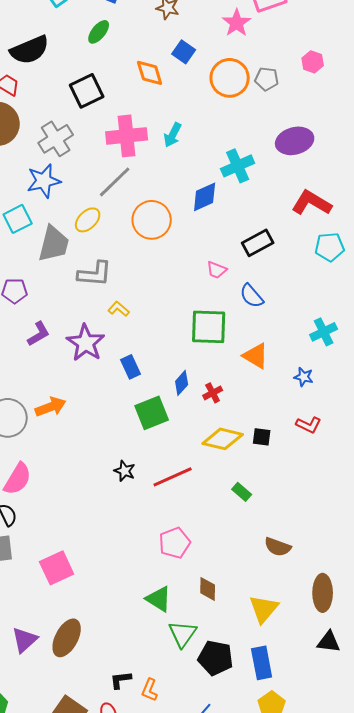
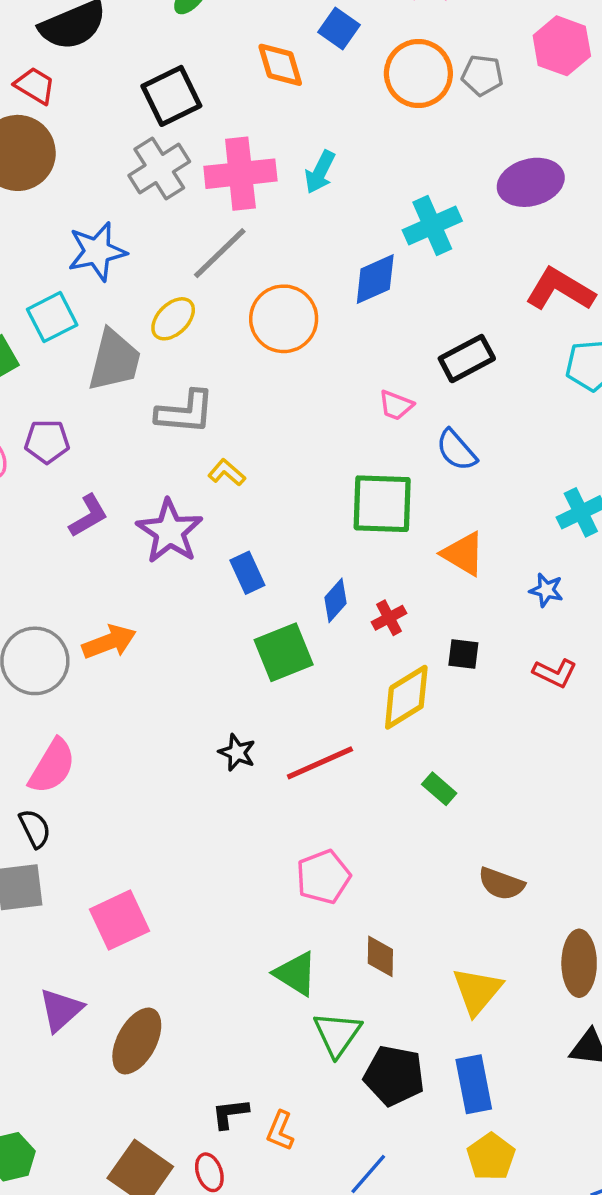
pink hexagon: (313, 62) -> (562, 46), size x1.5
gray cross: (56, 139) -> (159, 169), moved
black square: (262, 437) -> (463, 654), moved
yellow diamond: (223, 439) -> (406, 697), turned -45
purple triangle: (25, 640) -> (61, 1010), moved

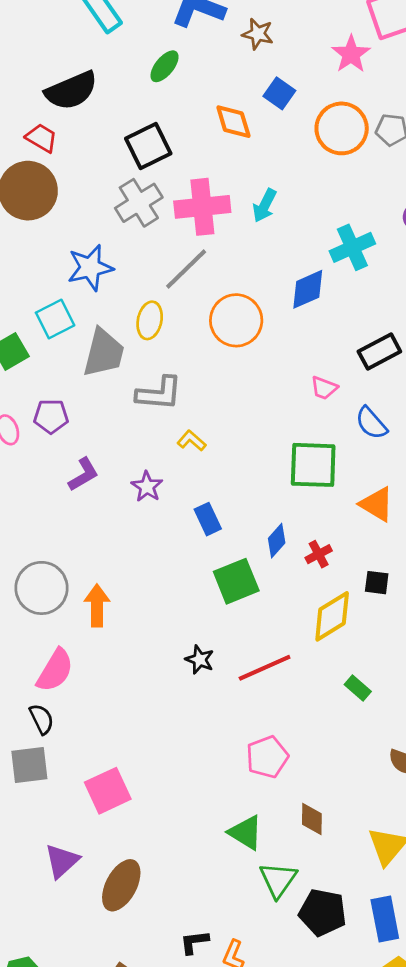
yellow ellipse: (173, 319) -> (150, 320), turned -33
purple star: (170, 531) -> (147, 487), size x0.6
orange arrow: (109, 642) -> (97, 606), moved, turned -69

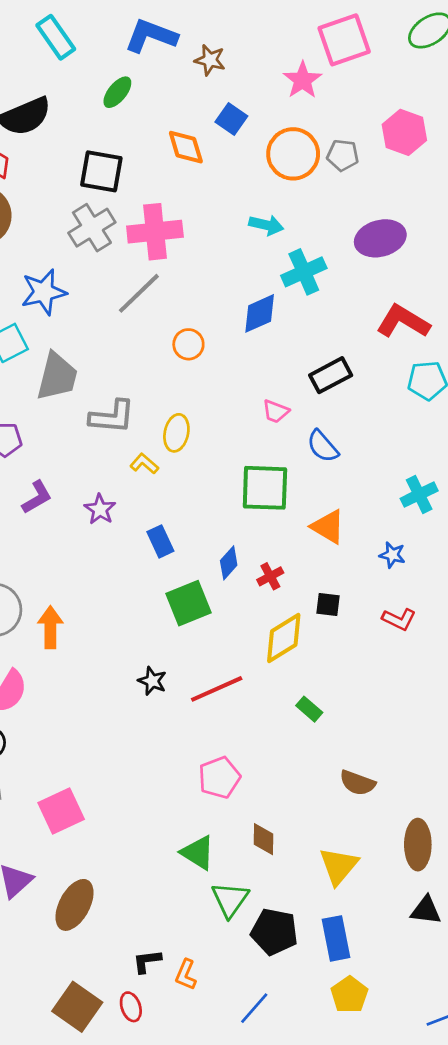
black square: (148, 146) -> (101, 171), turned 36
cyan arrow: (265, 205) -> (266, 225), moved, turned -104
yellow ellipse: (150, 320) -> (176, 433), moved
orange circle: (236, 320) -> (188, 344), size x0.6

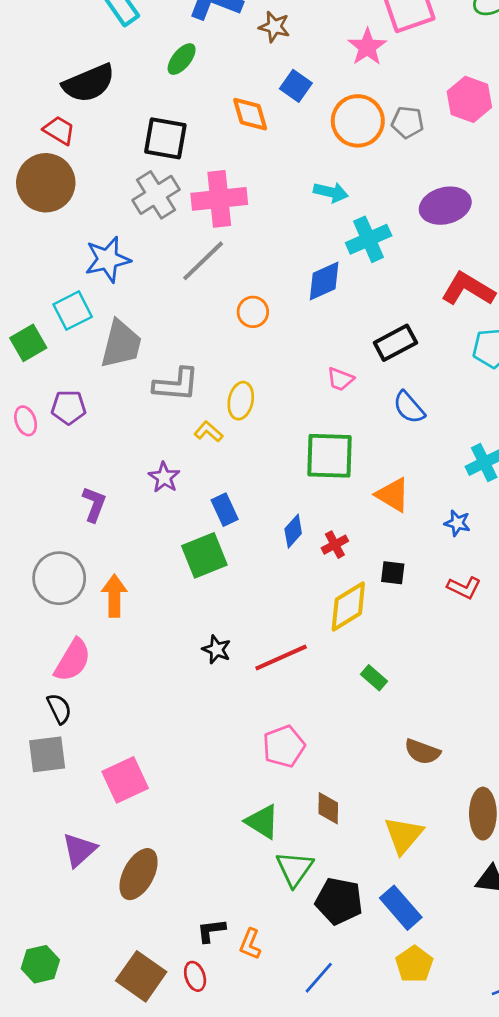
blue semicircle: (323, 446) -> (409, 407), moved
purple L-shape: (37, 497) -> (94, 504), moved, turned -39
green square: (188, 603) -> (204, 555), moved
blue rectangle: (336, 938) -> (401, 908), turned -30

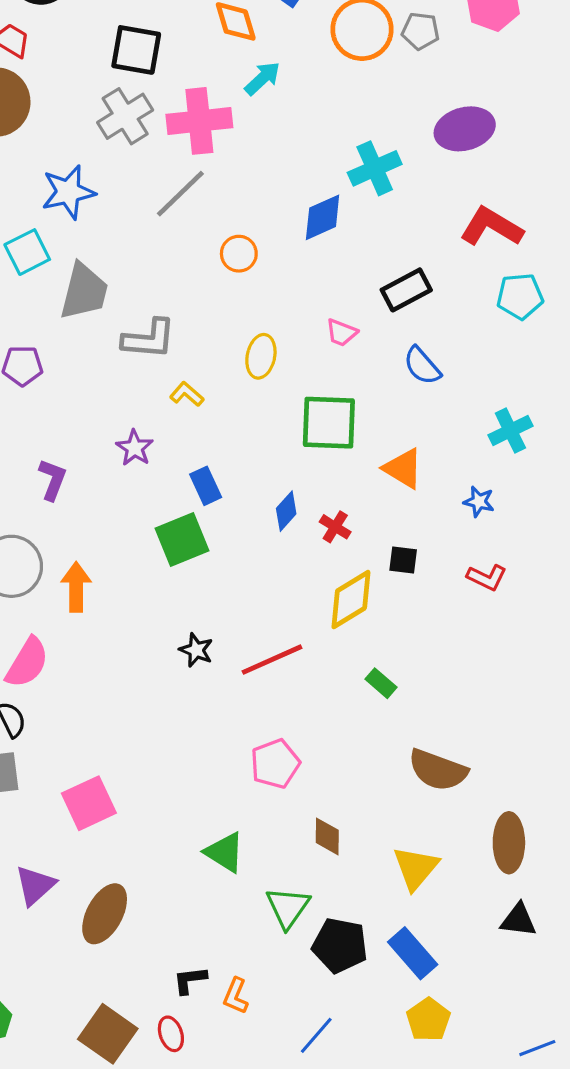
cyan arrow: (331, 192) -> (263, 78), moved, turned -56
yellow ellipse: (241, 401) -> (261, 356), moved
red cross: (335, 545) -> (335, 527), turned -30
brown semicircle: (422, 752) -> (438, 770), size x1.4
green triangle: (262, 822) -> (225, 852), moved

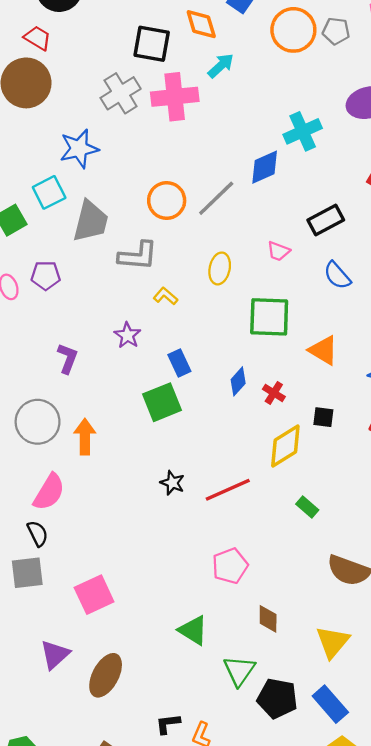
black square: (136, 50) -> (152, 44), moved
gray line: (180, 194) -> (216, 198), moved
orange circle: (239, 254) -> (167, 200), moved, size x1.4

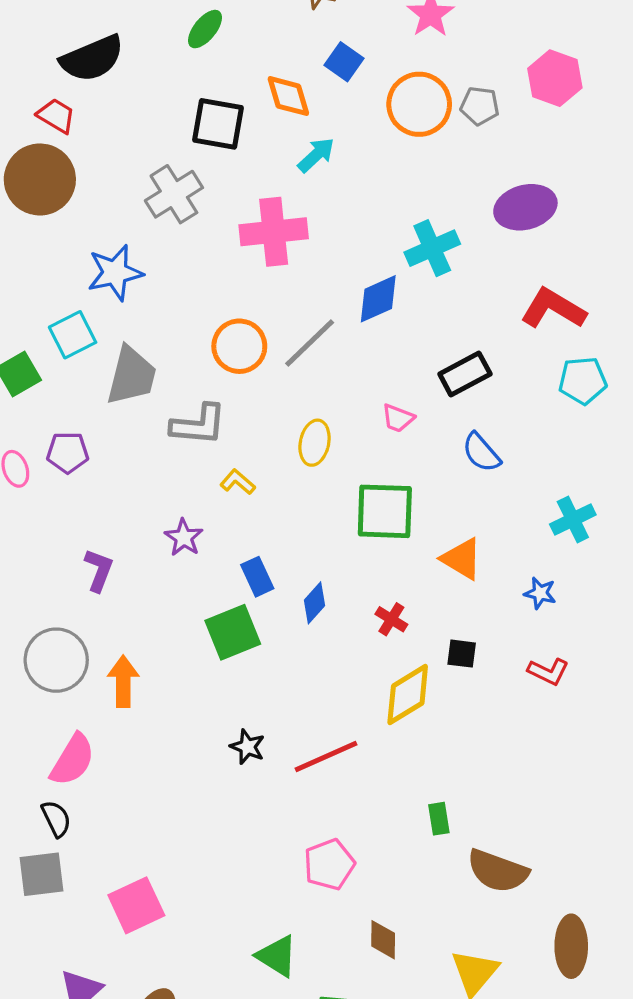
pink cross: (175, 97) -> (274, 232), moved
blue diamond: (238, 381) -> (315, 603), moved
green rectangle: (307, 507) -> (439, 819), moved, turned 40

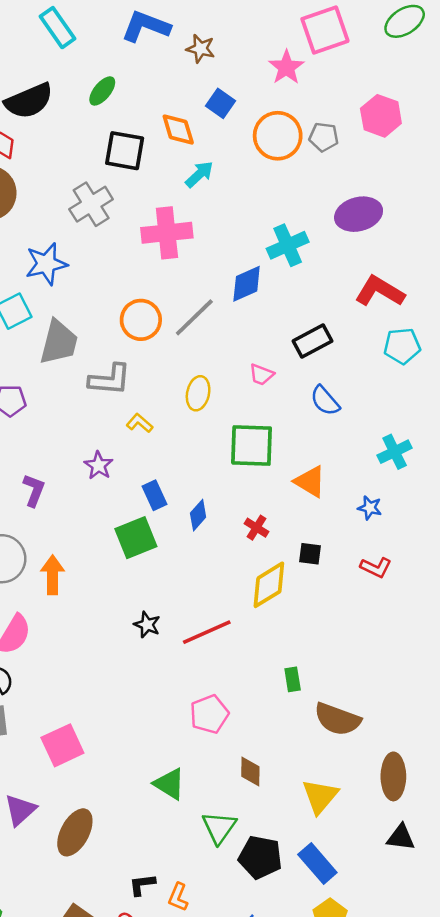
green ellipse: (205, 29) -> (102, 91), moved

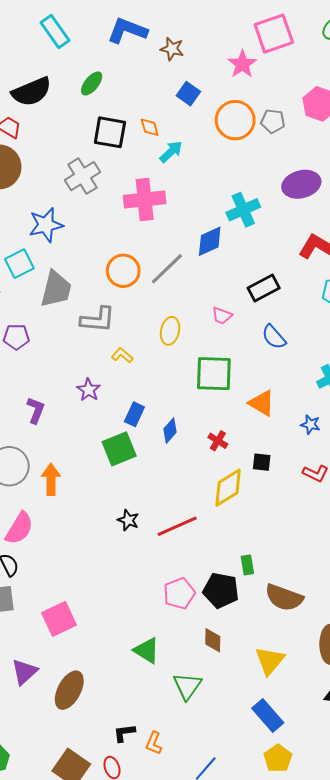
orange diamond: (178, 130) -> (150, 127), moved, size x0.7
blue rectangle: (155, 495) -> (134, 414), turned 50
black pentagon: (260, 857) -> (221, 590), moved

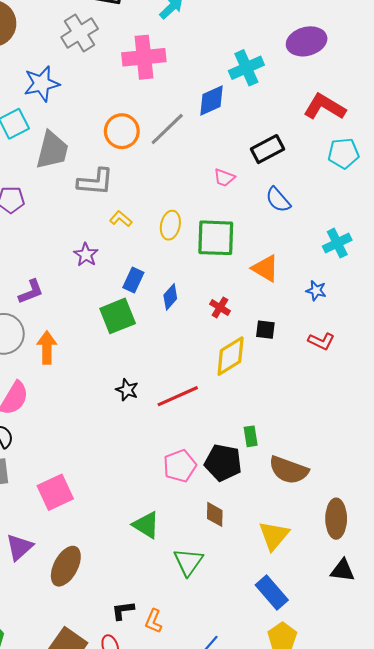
yellow ellipse: (170, 331) -> (170, 225), moved
purple L-shape: (36, 410) -> (31, 292), moved, turned 48

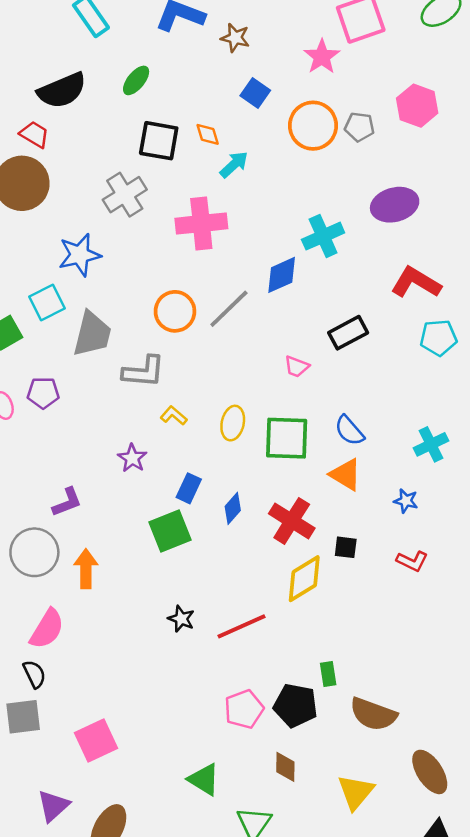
blue semicircle: (278, 200) -> (349, 431), moved
red cross: (220, 307) -> (292, 521), size x1.8
brown ellipse: (336, 519) -> (430, 772), turned -33

